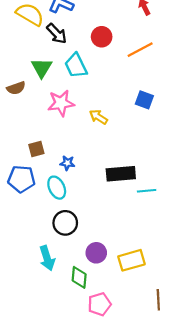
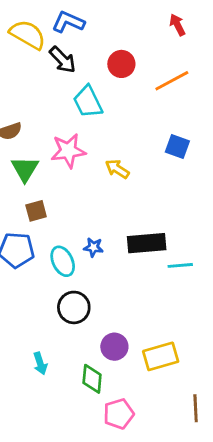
green triangle: (42, 68) -> (25, 169), moved
blue star: (67, 163) -> (93, 247), moved
cyan arrow: (47, 258) -> (40, 363), moved, size x0.7

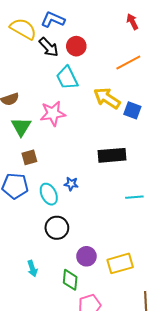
red circle: (121, 64) -> (76, 46), moved
yellow arrow: (117, 169) -> (107, 98), moved, size x1.5
black rectangle: (147, 243) -> (112, 155), moved

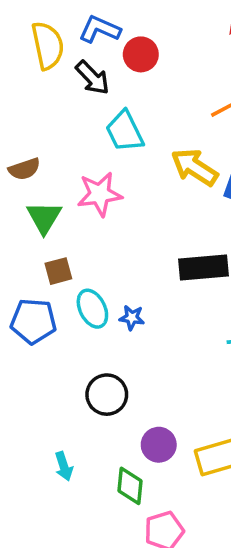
yellow semicircle: (23, 29) -> (48, 45), turned 48
red circle: (76, 46) -> (141, 54), moved
cyan ellipse: (49, 194) -> (92, 309), moved

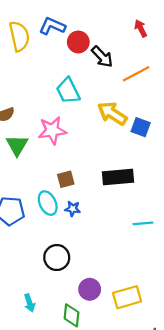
black arrow: (92, 78) -> (102, 57), moved
brown square: (58, 271) -> (66, 179), moved

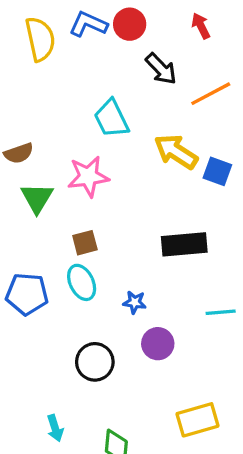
red arrow: (141, 28) -> (201, 26), moved
red circle: (78, 42) -> (130, 24), moved
brown square: (66, 179) -> (85, 243), moved
blue star: (73, 209) -> (135, 302), moved
purple circle: (90, 289) -> (158, 344), moved

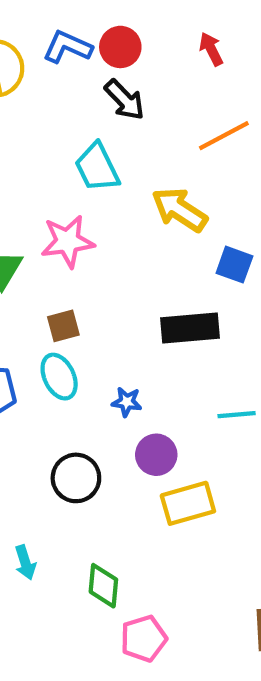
black arrow: (161, 69) -> (125, 100), moved
blue square: (217, 171) -> (234, 265), moved
yellow rectangle: (197, 420) -> (188, 503), moved

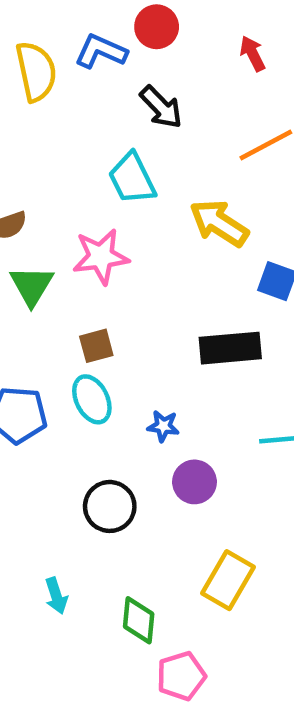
red circle: (120, 47) -> (157, 27), moved
yellow rectangle: (188, 503) -> (228, 580), moved, turned -44

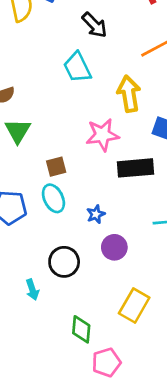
yellow arrow: (219, 223) -> (129, 94), turned 48
pink star: (101, 257) -> (102, 135), moved
blue star: (163, 426) -> (96, 214), turned -30
cyan arrow: (56, 596) -> (32, 290), moved

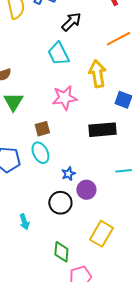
black arrow: (94, 25) -> (71, 22), turned -90
pink star: (102, 135) -> (64, 98), moved
blue star: (96, 214) -> (68, 174), moved
black circle: (64, 262) -> (60, 203), moved

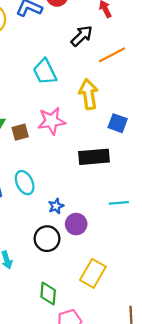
black arrow: (71, 22) -> (82, 36), moved
brown square: (42, 129) -> (20, 132), moved

